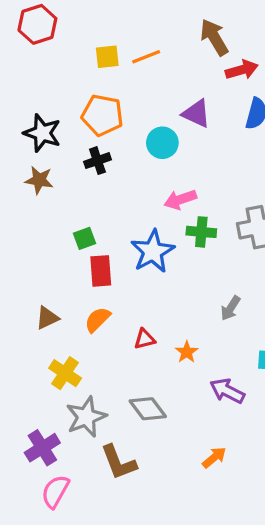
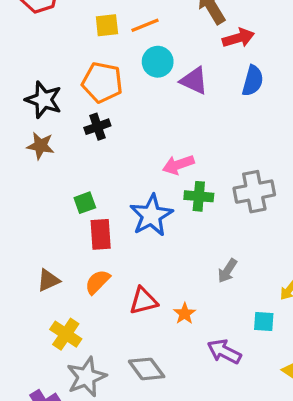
cyan circle: (162, 143) -> (158, 62), moved
red triangle: (145, 339) -> (143, 301), size x1.4

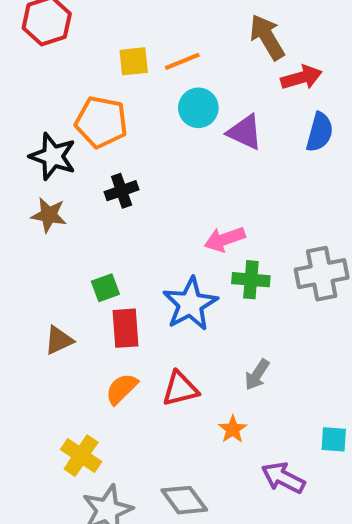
orange pentagon: (102, 82) -> (101, 122), moved
gray arrow: (227, 271) -> (257, 375), moved
brown triangle: (48, 280) -> (59, 340), moved
red triangle: (143, 301) -> (180, 389), moved

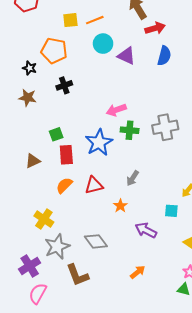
black star: (53, 156) -> (30, 68), size x0.6

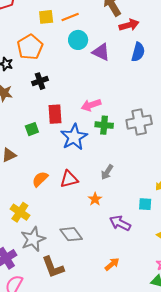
orange pentagon: (54, 51) -> (30, 47), turned 30
red rectangle: (66, 155) -> (55, 114), moved

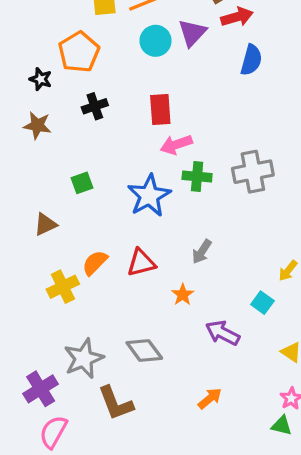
purple triangle: (101, 52) -> (192, 33), moved, turned 48
red rectangle: (55, 114) -> (160, 109), moved
cyan square: (145, 204) -> (262, 303), turned 32
yellow cross: (20, 212) -> (63, 287), moved, turned 30

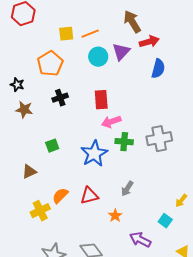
black star: (41, 79) -> (17, 85), moved

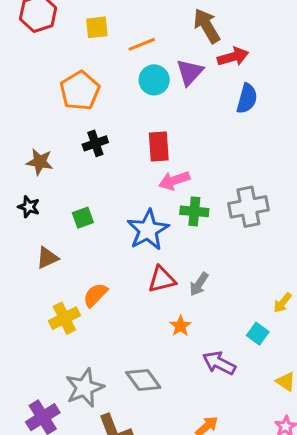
yellow square: (66, 34) -> (97, 27), moved
black star: (17, 85) -> (29, 207), moved
red triangle: (89, 196) -> (162, 279), moved

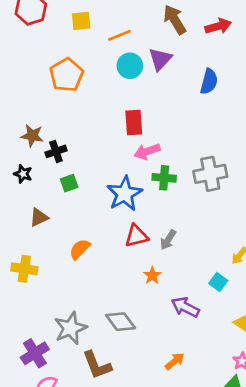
red arrow: (233, 57) -> (218, 26), moved
black cross: (95, 143) -> (56, 151), moved
yellow cross: (64, 318) -> (24, 269), moved, turned 35

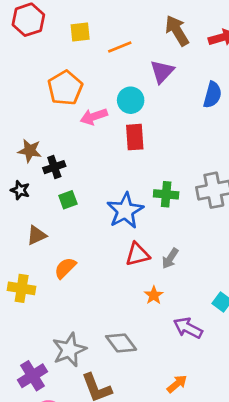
cyan circle: (130, 66) -> (131, 100), moved
pink arrow: (147, 151) -> (94, 117), moved
orange semicircle: (80, 249) -> (65, 268), moved

